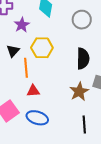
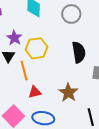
purple star: (22, 25) -> (14, 38), moved
brown star: (79, 92) -> (68, 93), moved

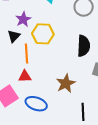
red triangle: (35, 92) -> (25, 76), moved

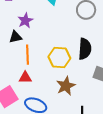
yellow hexagon: (43, 34) -> (59, 57), moved
black triangle: (14, 36) -> (15, 37), turned 32

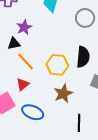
orange line: (27, 55) -> (26, 62), turned -42
red triangle: (25, 78) -> (23, 84), turned -40

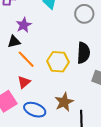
brown star: (63, 93) -> (64, 102), moved

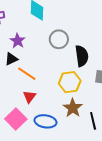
gray circle: (84, 14) -> (59, 39), moved
yellow hexagon: (58, 62) -> (70, 82), moved

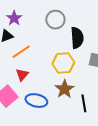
orange line: (27, 74) -> (21, 52), turned -72

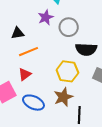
purple star: (14, 18) -> (46, 17), moved
black semicircle: (77, 38) -> (86, 49), turned 85

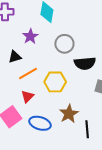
purple star: (46, 17) -> (30, 36), moved
yellow hexagon: (67, 71) -> (55, 82), moved

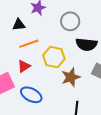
brown star: (69, 114) -> (71, 77), moved

